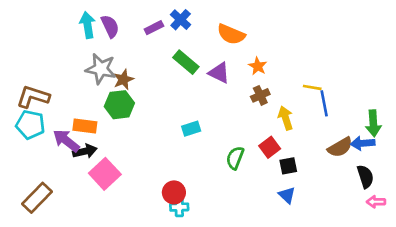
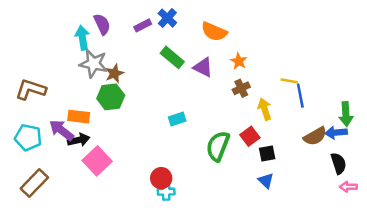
cyan arrow: (88, 25) -> (82, 38), moved
cyan pentagon: (30, 125) -> (28, 137), moved
green semicircle: (235, 158) -> (218, 146), size x1.4

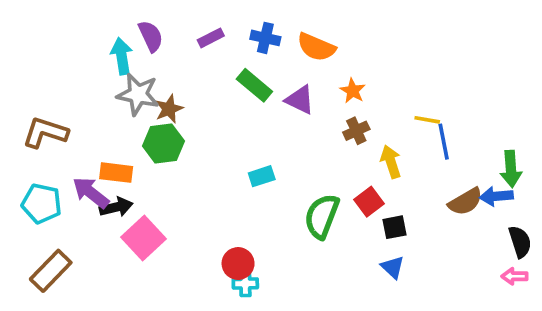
blue cross: (167, 18) -> (265, 38), moved, turned -30
black semicircle: (339, 163) -> (520, 242), moved

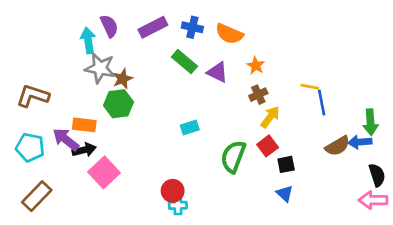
purple rectangle: (211, 38) -> (153, 27), size x1.5
yellow arrow: (391, 162) -> (270, 117), moved, turned 55
pink arrow: (515, 276) -> (373, 200), size x1.5

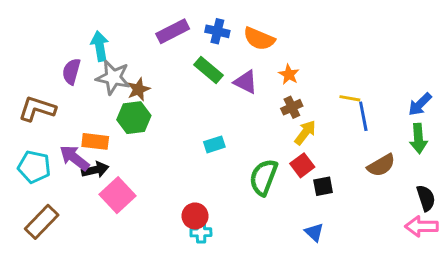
purple semicircle: (109, 26) -> (71, 71), moved, turned -140
blue arrow: (360, 142) -> (420, 104), moved, turned -40
blue triangle: (285, 193) -> (314, 232), moved

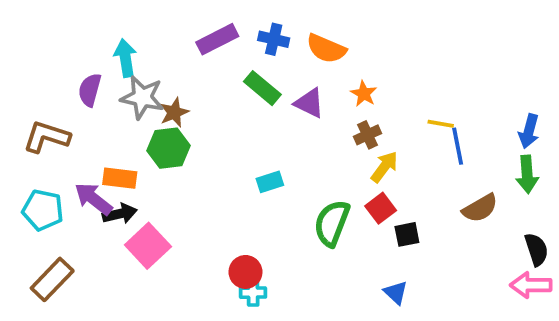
blue arrow: (420, 104) -> (529, 131), turned -30

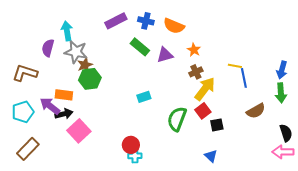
purple triangle: (309, 103) -> (165, 55), turned -42
brown star: (174, 112) -> (85, 65), moved
yellow arrow: (384, 167) -> (205, 89), size x1.4
cyan pentagon: (43, 210) -> (23, 112), turned -30

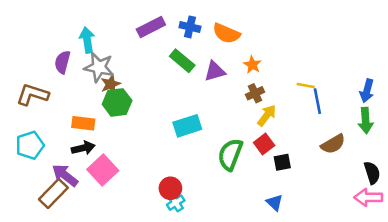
yellow arrow: (205, 89) -> (267, 115), size x0.7
cyan rectangle: (144, 97) -> (187, 126), size x1.5
purple arrow: (50, 106) -> (65, 175), moved
brown rectangle: (28, 149) -> (53, 193), moved
cyan cross: (135, 156) -> (176, 203), turned -32

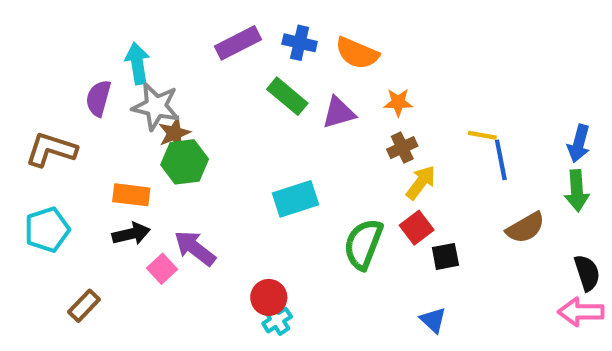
orange star: (252, 65) -> (398, 102), turned -30
pink square: (103, 170) -> (162, 269), size x0.6
purple arrow: (65, 175) -> (195, 248), moved
brown rectangle: (53, 193) -> (84, 306), size x0.7

